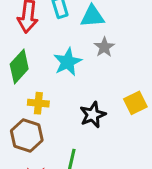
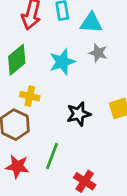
gray star: (104, 47) -> (98, 53), turned -30

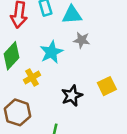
yellow cross: (30, 96) -> (32, 77), moved, turned -35

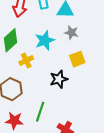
yellow square: (107, 86) -> (77, 59), moved

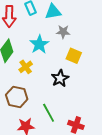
yellow square: (77, 59) -> (74, 56), turned -35
green line: (40, 112) -> (49, 113), turned -36

